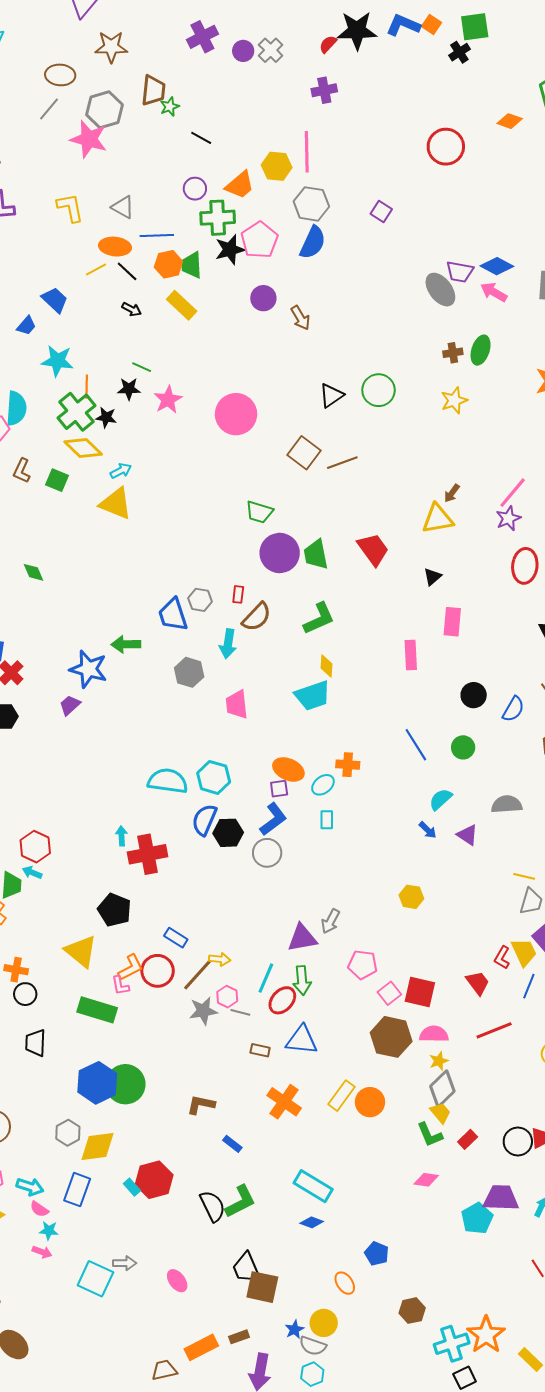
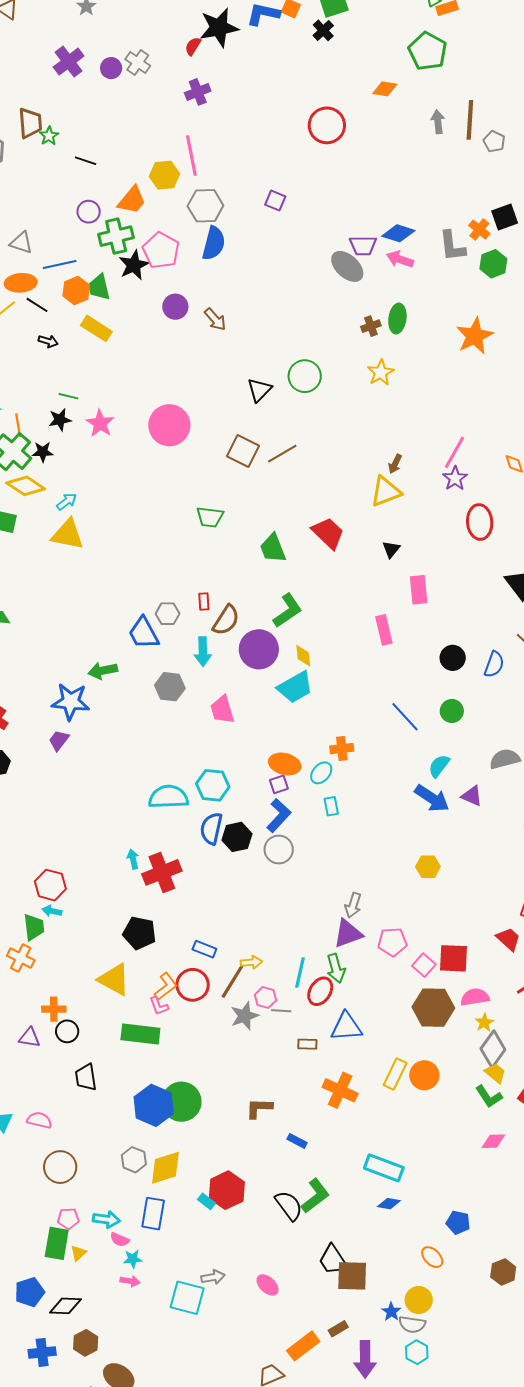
purple circle: (280, 553) -> (259, 649), moved
blue arrow: (428, 830) -> (432, 798), size x1.8
purple triangle: (302, 938) -> (348, 934), moved

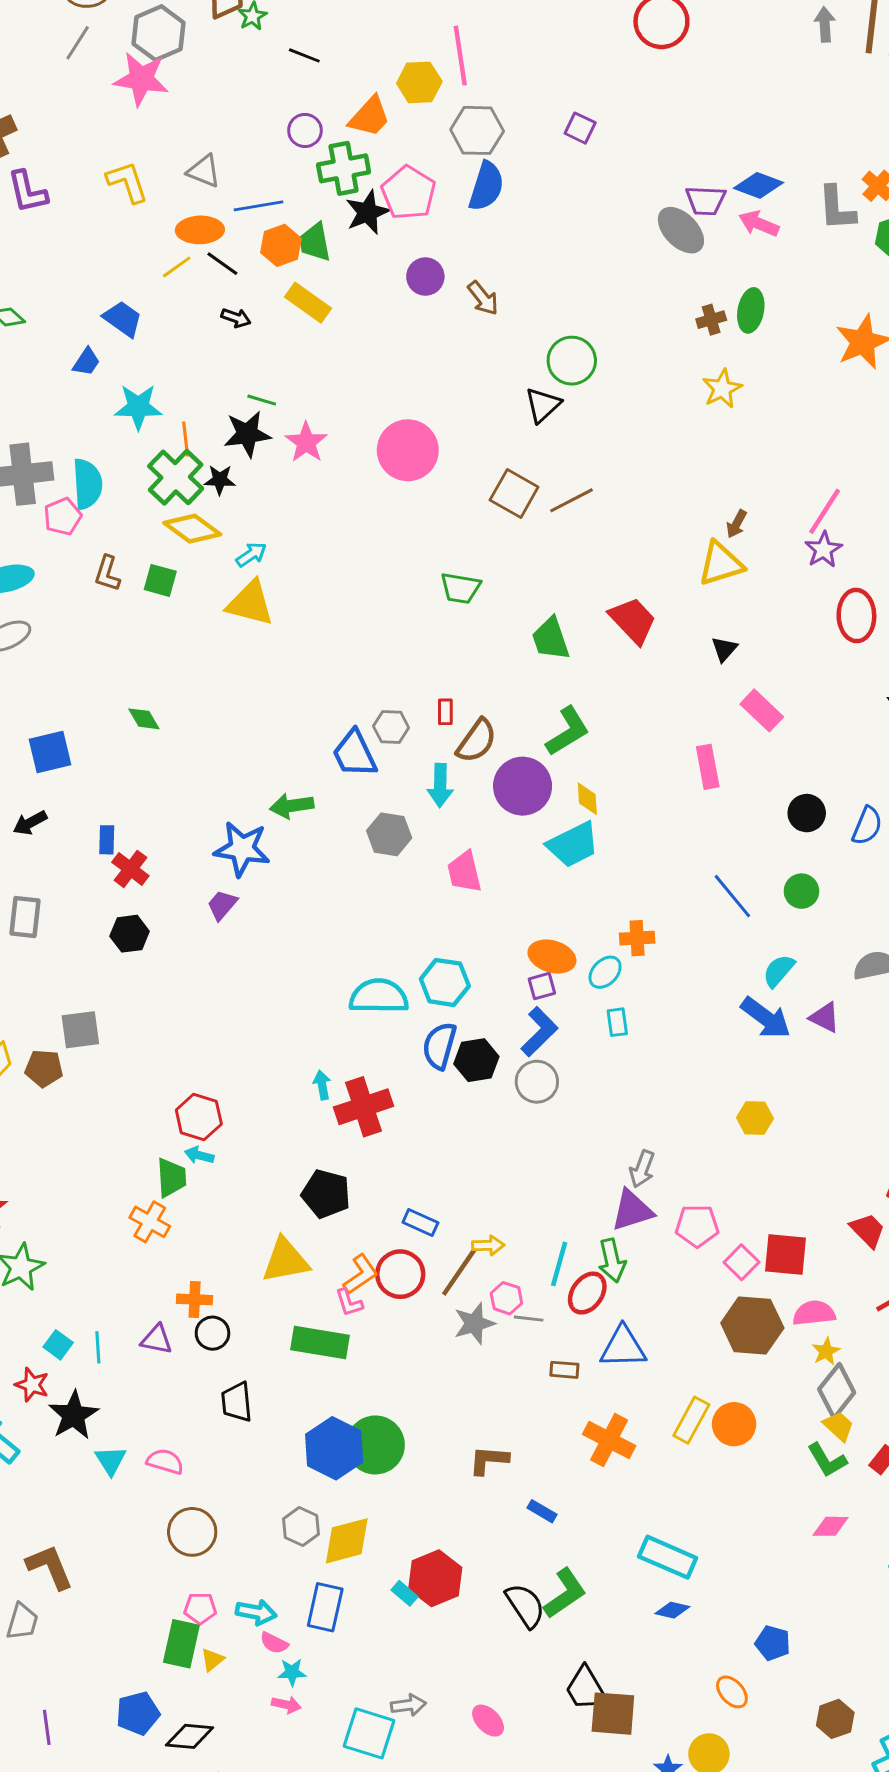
green circle: (305, 376) -> (572, 361), moved
black star: (60, 420) -> (247, 434), size x1.4
pink rectangle: (419, 590) -> (762, 710), turned -44
yellow triangle: (114, 979) -> (285, 1260), turned -42

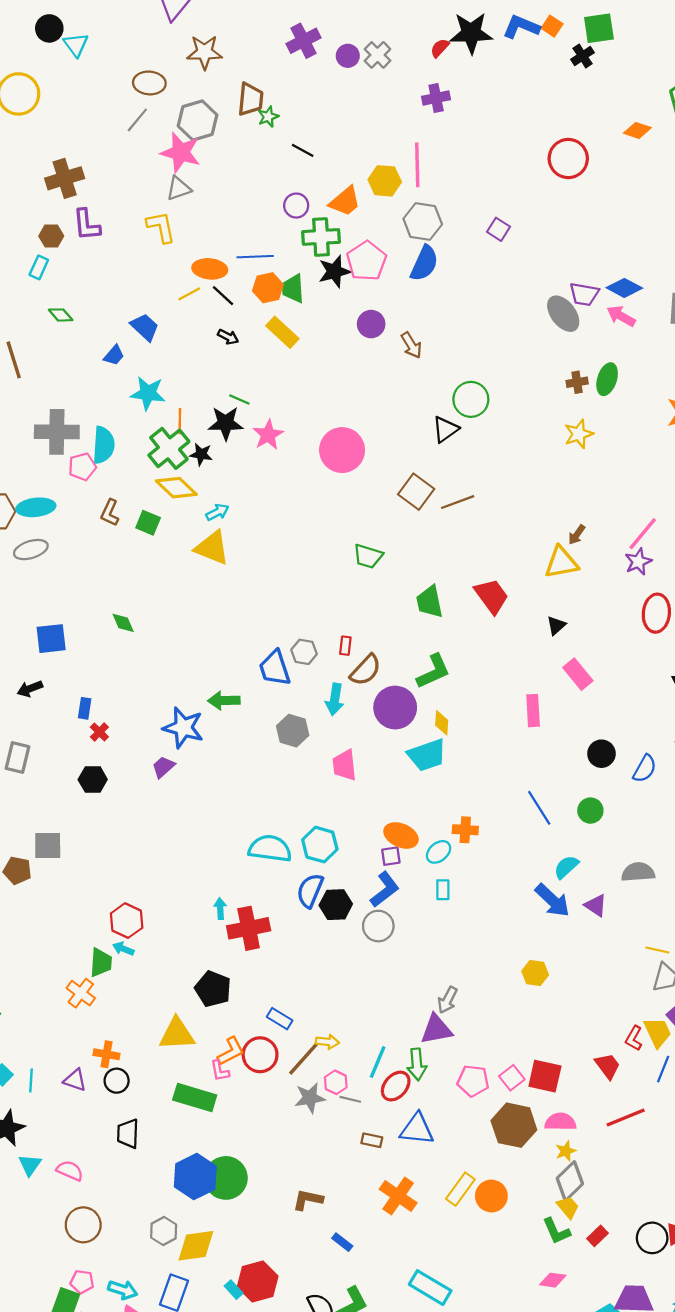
gray triangle: (204, 171) -> (179, 188), moved, turned -48
red cross: (130, 869) -> (99, 732), size x0.7
pink pentagon: (697, 1226) -> (473, 1081), moved

